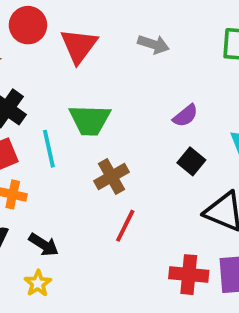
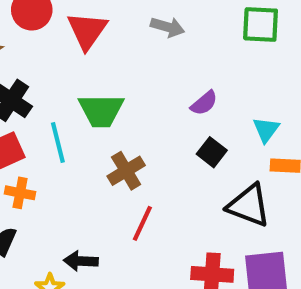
black arrow: (44, 245) -> (81, 261), moved, turned 152

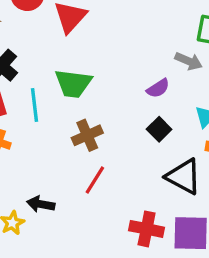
gray arrow: (168, 27) -> (189, 61), moved

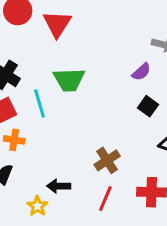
brown cross: (87, 135) -> (107, 160), moved
red line: (95, 180) -> (105, 199), moved

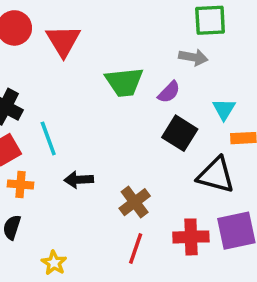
green trapezoid: (69, 80) -> (124, 82), moved
black square: (148, 106) -> (180, 133), size x1.4
black arrow: (59, 186) -> (79, 180), moved

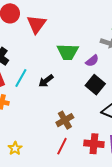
cyan line: (48, 138) -> (21, 78), turned 42
black arrow: (79, 180) -> (46, 81), moved, turned -42

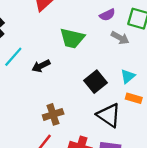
purple semicircle: (92, 61) -> (107, 15), moved

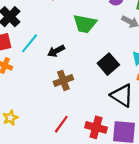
brown cross: (53, 114) -> (63, 80), moved

